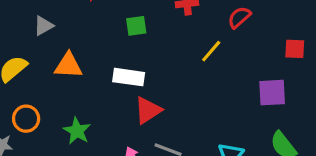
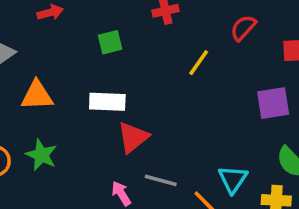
red semicircle: (239, 17) -> (243, 28), moved
green star: (77, 131) -> (41, 155), moved

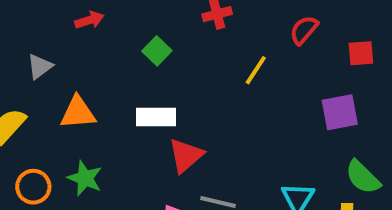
green square: (110, 42) -> (157, 51), turned -30

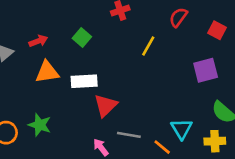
red arrow: (89, 20) -> (38, 41), moved
red square: (361, 53) -> (217, 30), turned 36
orange triangle: (78, 113) -> (47, 72), moved

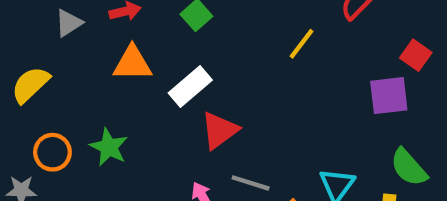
red square: (217, 30) -> (416, 55), moved
white rectangle: (84, 81) -> (190, 86), turned -45

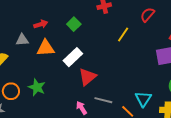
gray triangle: (69, 23) -> (22, 40), moved, turned 32

